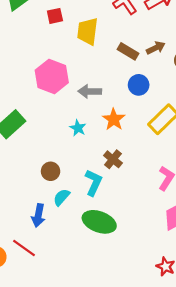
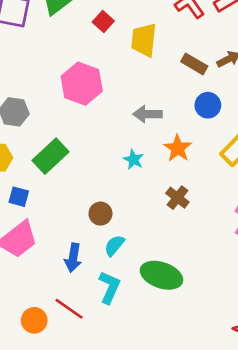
red square: (55, 16) -> (103, 21), turned -35
pink hexagon: (52, 76) -> (82, 84), moved
cyan L-shape: (94, 183) -> (109, 287), moved
blue arrow: (38, 215) -> (73, 258), moved

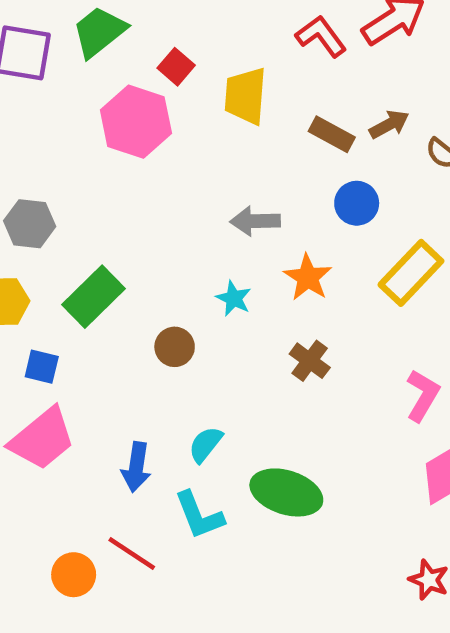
pink hexagon: (82, 84) -> (136, 122), moved
brown circle: (100, 214) -> (175, 347), moved
cyan L-shape: (109, 287) -> (199, 515), turned 136

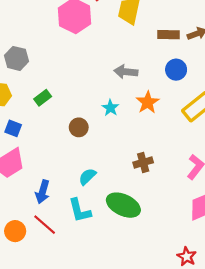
brown rectangle: (332, 134) -> (168, 35), turned -35
green rectangle: (93, 297) -> (43, 98), size x0.6
brown cross: (310, 361) -> (143, 162), moved, turned 30
blue arrow: (136, 467) -> (43, 192), moved

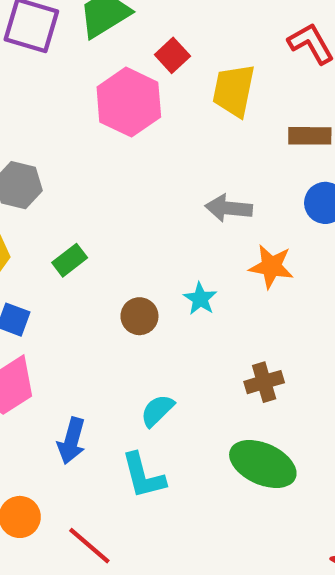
orange star: (148, 102) -> (271, 266), turned -30
cyan star: (110, 108) -> (200, 299), moved
green ellipse: (123, 205) -> (263, 464), moved
red line: (45, 225) -> (89, 546), moved

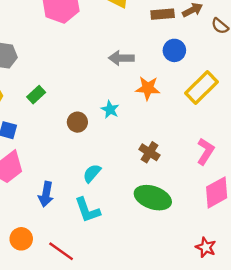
brown cross: (264, 382) -> (149, 152), turned -36

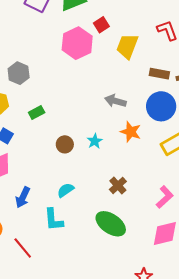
blue circle: (174, 50) -> (161, 106), size x1.5

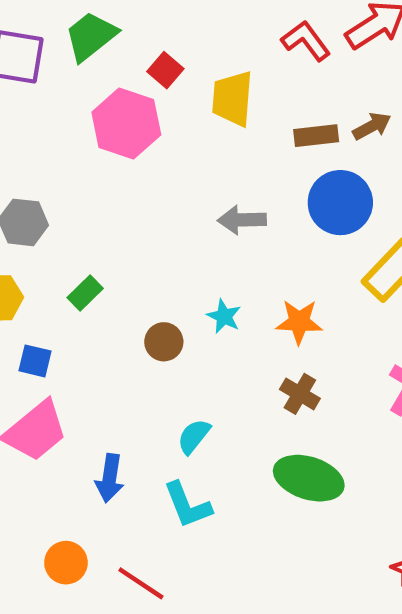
orange star: (131, 132) -> (299, 322), moved

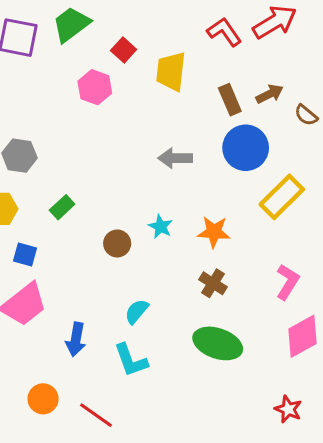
pink hexagon: (126, 123) -> (95, 87), size x0.7
brown rectangle: (316, 136) -> (230, 100), turned 72

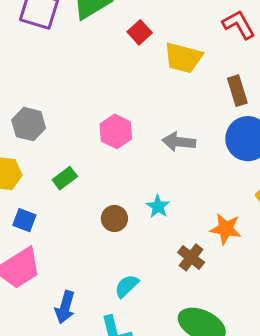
yellow trapezoid: (171, 72) -> (183, 58), turned -87
pink hexagon: (95, 87) -> (116, 131), moved
orange star: (214, 232) -> (226, 229), moved
brown cross: (213, 283) -> (191, 257), moved

